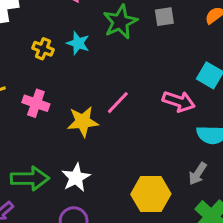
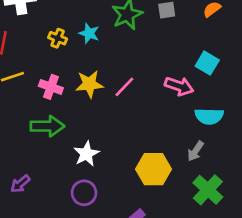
yellow star: (83, 122) -> (89, 84), moved
green arrow: (30, 178) -> (47, 126), moved

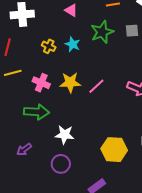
white star: (86, 154) -> (65, 135), turned 30
purple arrow: (20, 184) -> (24, 149), moved

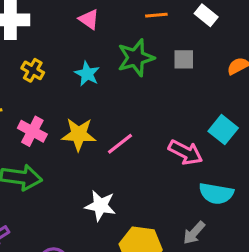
yellow cross: (49, 46) -> (33, 70), moved
white star: (65, 135) -> (100, 206), moved

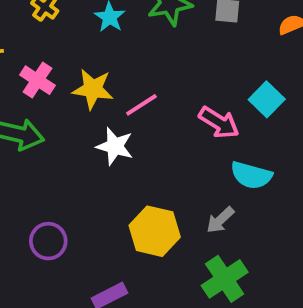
white star: (100, 206) -> (115, 146), moved

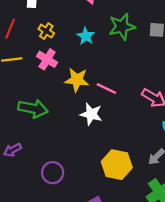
pink cross: (37, 80) -> (47, 59), moved
pink line: (141, 105) -> (106, 89), turned 60

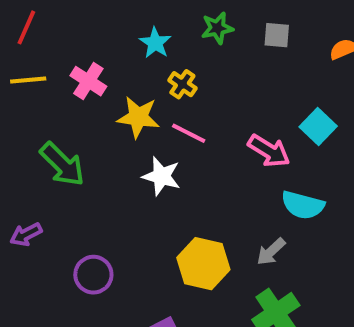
green star: (122, 27) -> (217, 28), size x0.7
yellow cross: (46, 31) -> (182, 84), moved
green arrow: (33, 108) -> (62, 164), turned 32

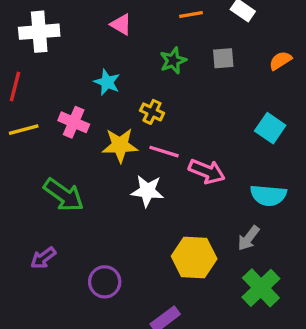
cyan star: (155, 43) -> (107, 82), moved
pink arrow: (269, 151) -> (207, 171), moved

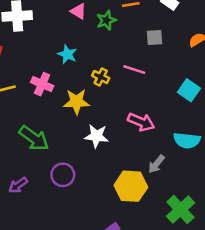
green star: (173, 61) -> (106, 20), moved
pink line: (164, 152) -> (134, 70), moved
gray arrow: (249, 238) -> (156, 164), moved
purple circle: (105, 282) -> (63, 175), moved

